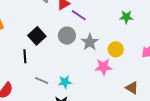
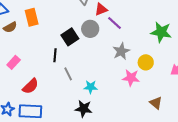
green star: (126, 17) -> (161, 32), size x1.5
gray circle: (67, 36) -> (90, 29), moved
gray line: (42, 81) -> (68, 74), moved, turned 32

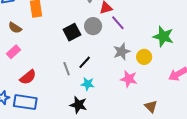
brown semicircle: (10, 27) -> (15, 28), moved, turned 56
black line: (55, 55) -> (85, 62), moved, turned 32
yellow circle: (146, 62) -> (144, 57), moved

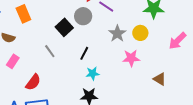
gray line: (67, 69) -> (50, 51), moved

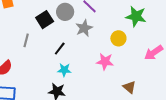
gray star: (117, 34) -> (84, 28), moved
gray line: (50, 51) -> (26, 40), turned 40

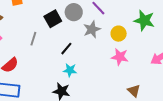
yellow circle: (118, 38) -> (119, 34), moved
pink star: (105, 62) -> (120, 57), moved

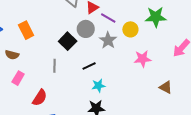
yellow circle: (119, 34) -> (130, 29), moved
black line: (66, 49) -> (89, 66), turned 40

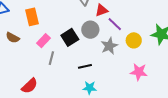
pink rectangle: (18, 78) -> (44, 41), moved

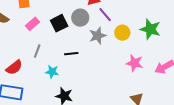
gray line: (51, 58) -> (37, 51), moved
pink star: (139, 72) -> (135, 63), moved
cyan star: (90, 88) -> (52, 72), moved

